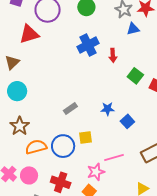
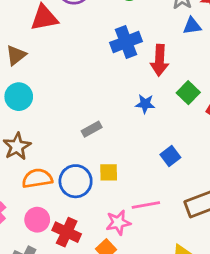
red arrow: (113, 55) -> (160, 60), size x1.5
blue star: (108, 109) -> (145, 104), moved
pink circle: (29, 175) -> (37, 220), moved

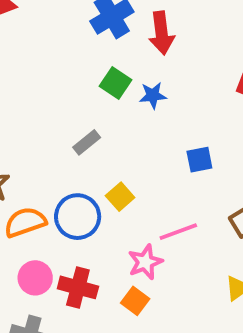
green square: (188, 93) -> (115, 83), moved
blue square: (170, 156) -> (199, 160), turned 36
yellow square: (109, 172) -> (120, 197), turned -30

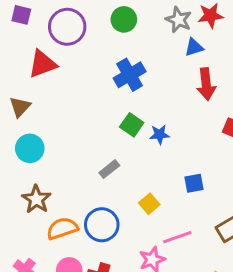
red arrow: (162, 33) -> (206, 84), moved
yellow square: (120, 197) -> (149, 204), moved

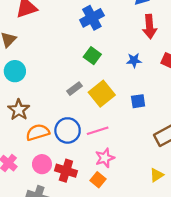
blue star: (160, 134) -> (134, 60), moved
yellow square: (149, 204) -> (102, 94), moved, size x1.6
pink line: (177, 237) -> (98, 131), moved

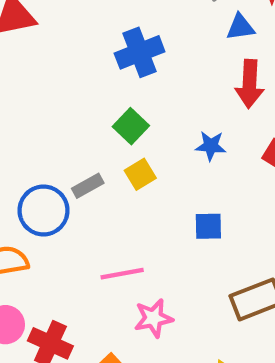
yellow square: (102, 94) -> (140, 174), moved, size x0.6
blue circle: (68, 130) -> (44, 210), moved
pink star: (105, 158) -> (153, 318), moved

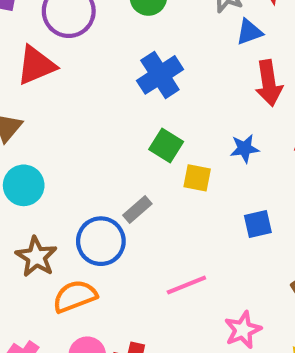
yellow square: (140, 174) -> (197, 178), moved, turned -36
pink star: (153, 318) -> (243, 330), moved

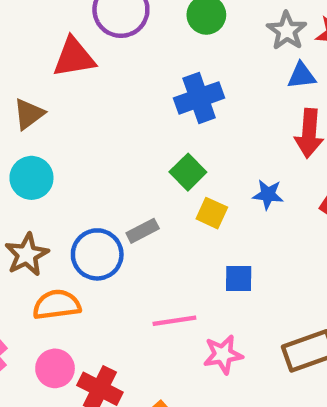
blue square: (258, 224) -> (239, 278), moved
pink star: (243, 330) -> (223, 354), moved

